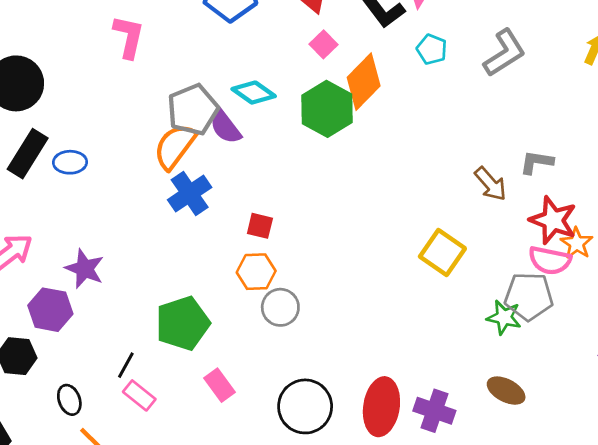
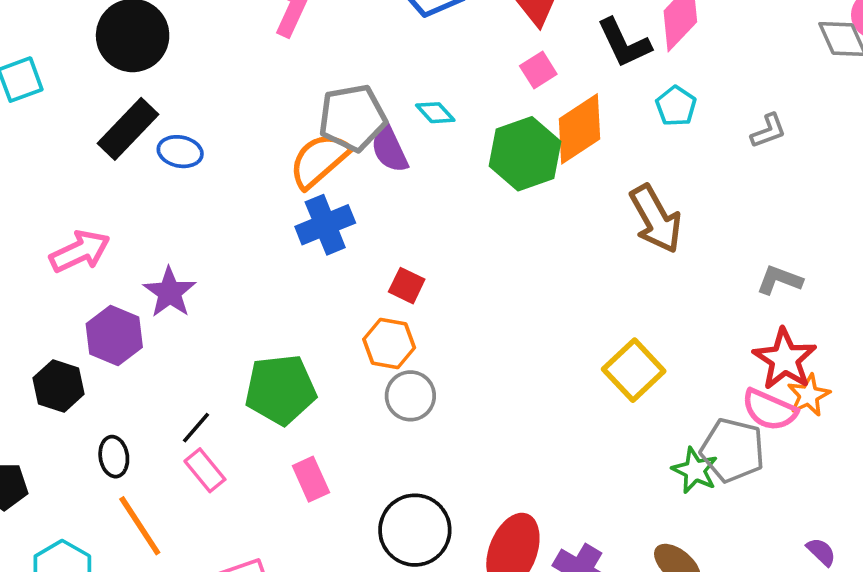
gray L-shape: (504, 53) -> (768, 131), size x0.6
cyan diamond: (254, 93) -> (435, 113), size x0.7
brown arrow: (491, 184) -> (656, 219), moved, size x1.4

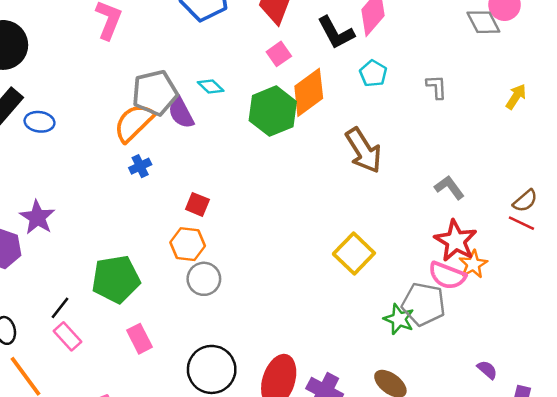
gray L-shape: (768, 131) -> (437, 87), turned -70
blue cross: (325, 225) -> (140, 166), size x0.6
gray L-shape: (779, 280) -> (449, 187), turned 36

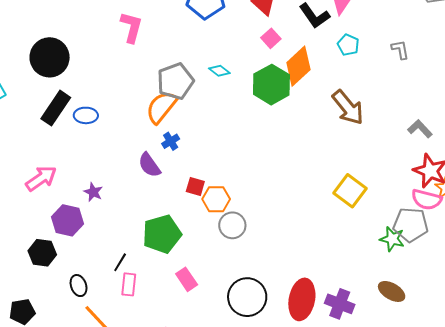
purple semicircle: (181, 113) -> (149, 165), moved
red square: (197, 204) -> (195, 187), moved
purple star: (37, 217) -> (93, 192), size x0.7
pink rectangle: (68, 336) -> (129, 284), turned 55

